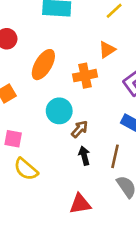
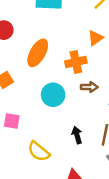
brown arrow: (80, 129) -> (89, 87), moved, turned 49
yellow semicircle: (26, 169) -> (39, 151), moved

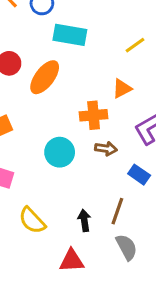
orange ellipse: (38, 53) -> (45, 77), moved
black arrow: (77, 135) -> (84, 220), moved

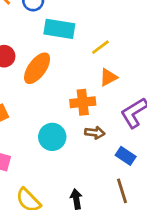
yellow line: (135, 45) -> (100, 47), moved
brown line: (117, 211) -> (122, 191), moved, turned -35

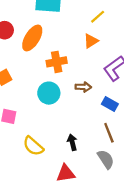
yellow line: (100, 47) -> (98, 17), moved
orange cross: (83, 102) -> (57, 62), moved

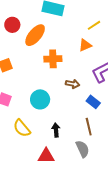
cyan circle: (49, 93) -> (40, 99), moved

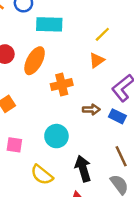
blue rectangle: (93, 102) -> (117, 116), moved
black arrow: (56, 130) -> (83, 168), size x1.5

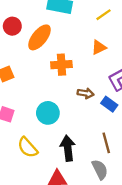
yellow line: (102, 34) -> (104, 15), moved

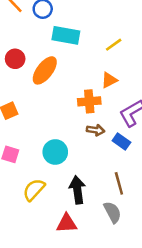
orange cross: (61, 65) -> (89, 101), moved
yellow semicircle: (28, 147) -> (34, 190), turned 85

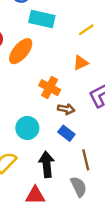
orange cross: (89, 101) -> (50, 88), moved, turned 30
blue rectangle: (121, 141) -> (66, 133), moved

